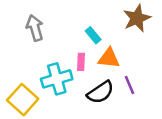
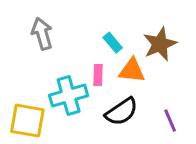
brown star: (137, 18) -> (160, 44), moved
purple line: (130, 85) -> (170, 121), moved
yellow square: (23, 100) -> (27, 121), turned -32

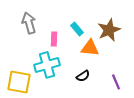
pink rectangle: (98, 75) -> (54, 39), moved
black semicircle: (122, 112) -> (83, 76), size x0.6

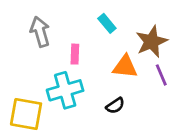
cyan rectangle: (77, 29) -> (107, 23), moved
purple line: (116, 82) -> (161, 75), moved

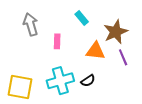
cyan cross: (65, 90) -> (60, 81), moved

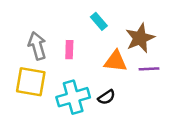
gray arrow: (31, 24) -> (37, 46), moved
purple line: (123, 57) -> (149, 69), turned -70
yellow square: (20, 87) -> (31, 82), moved

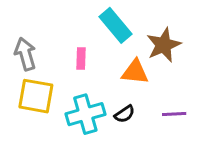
cyan rectangle: (99, 21) -> (116, 25), size x1.6
gray arrow: (37, 46) -> (25, 54), moved
purple line: (149, 69) -> (174, 114), moved

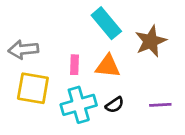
gray arrow: (25, 54) -> (23, 49), turned -80
pink rectangle: (81, 58) -> (75, 65), moved
orange triangle: (135, 72) -> (108, 66), moved

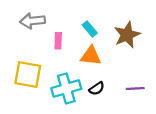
cyan rectangle: (106, 23) -> (90, 29), moved, size x0.6
gray arrow: (23, 49) -> (32, 21), moved
pink rectangle: (75, 65) -> (58, 41), moved

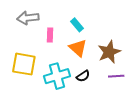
brown star: (127, 35) -> (109, 52), moved
orange triangle: (91, 56) -> (78, 48), turned 36

